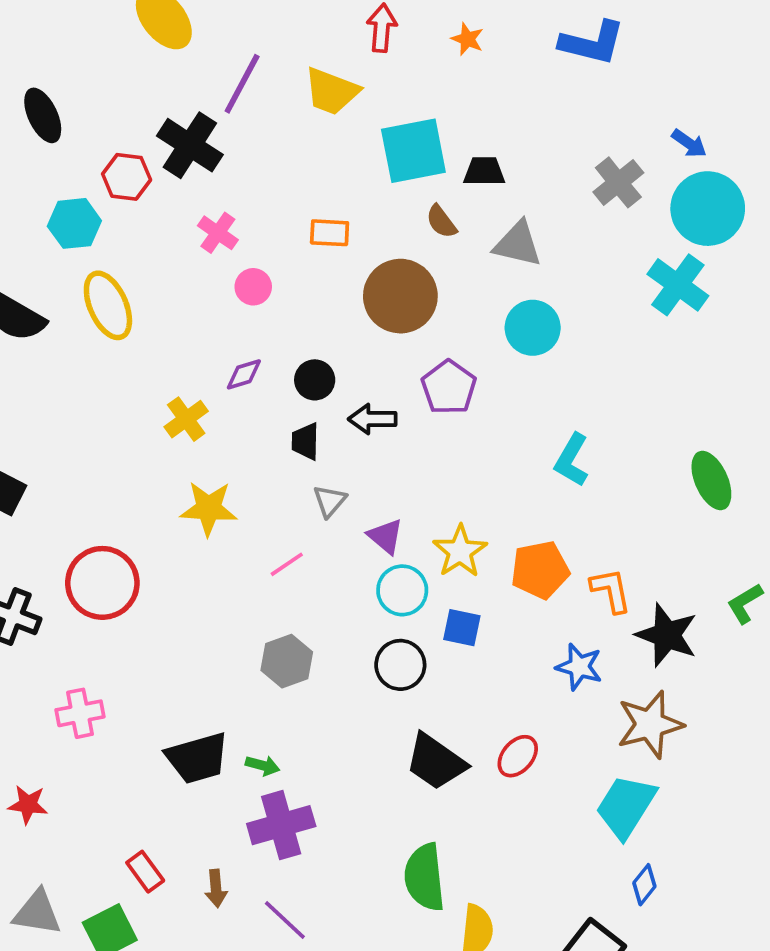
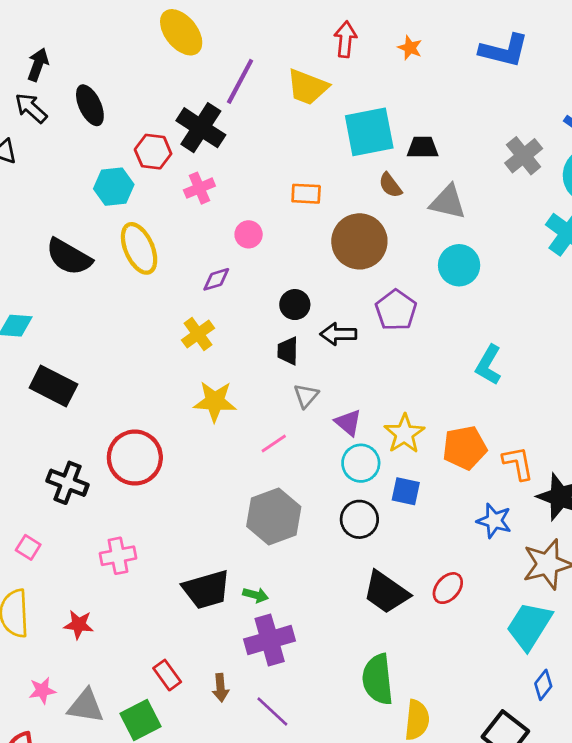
pink cross: (218, 233) -> (199, 188), moved, turned 32
purple diamond: (244, 374) -> (216, 279), moved
gray hexagon: (287, 661) -> (274, 516), size x1.4

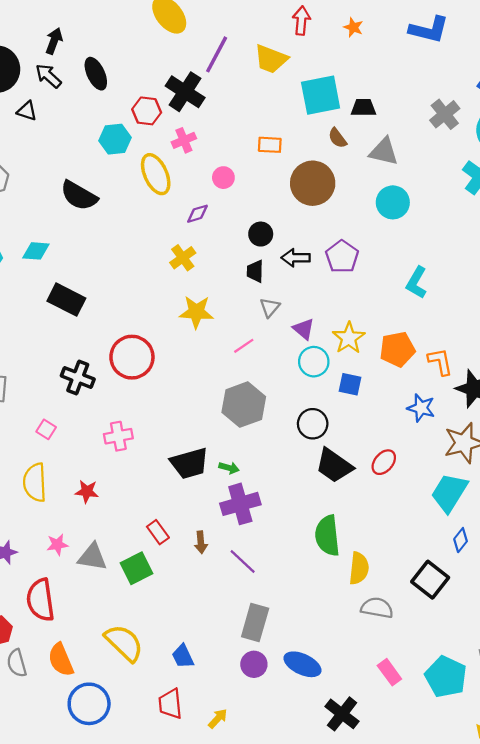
yellow ellipse: (139, 248) -> (156, 174), moved
purple pentagon: (396, 310) -> (342, 257), moved
black circle: (359, 519) -> (313, 424), moved

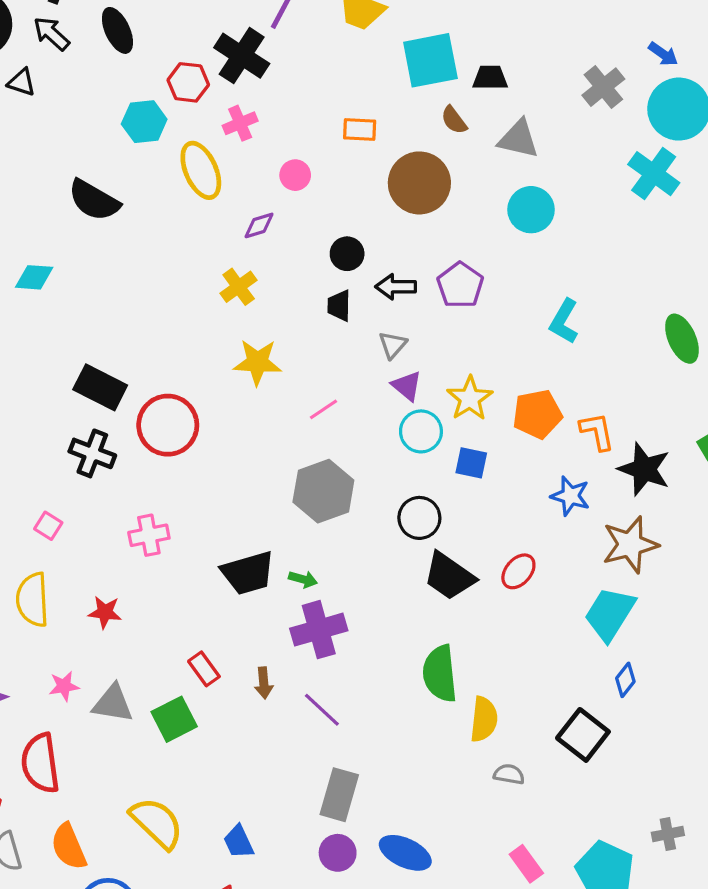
black rectangle: (66, 300) -> (100, 387), moved
gray triangle: (270, 307) -> (393, 345), moved
gray semicircle: (377, 608) -> (509, 774), size x0.7

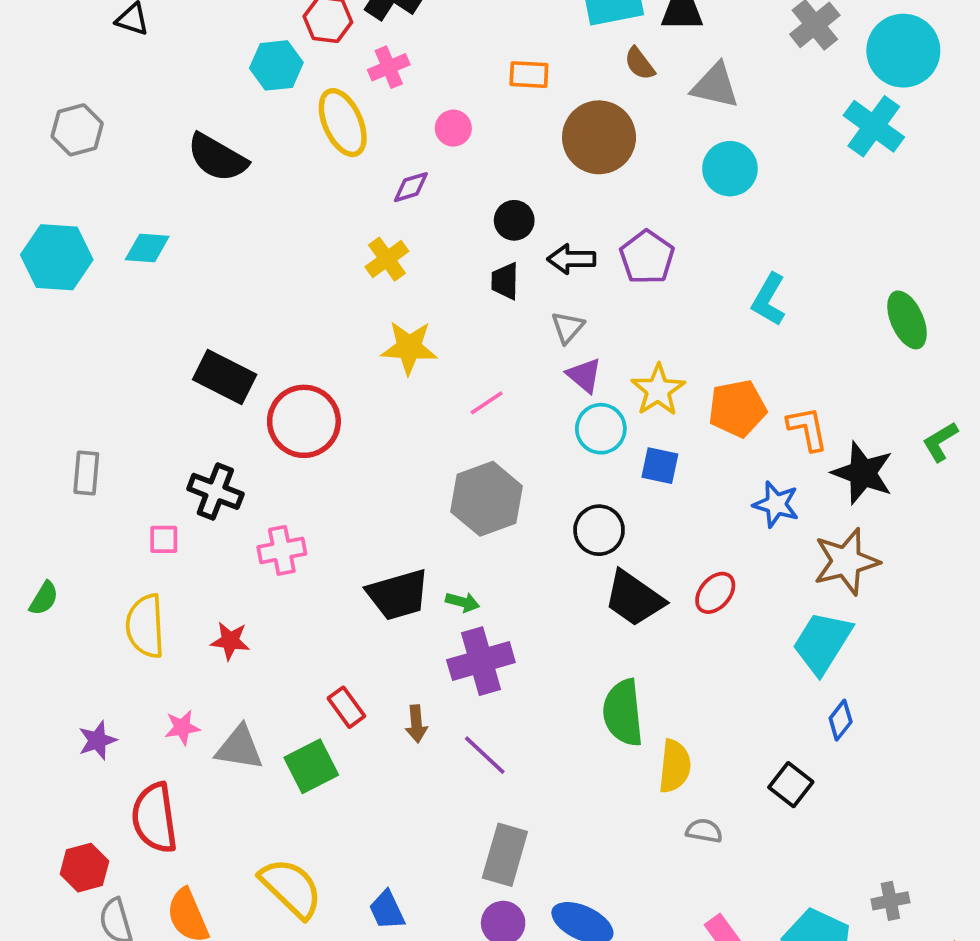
black cross: (92, 453) -> (215, 491), moved
pink square: (48, 526) -> (164, 539), turned -32
black square: (583, 735) -> (791, 785), size x0.7

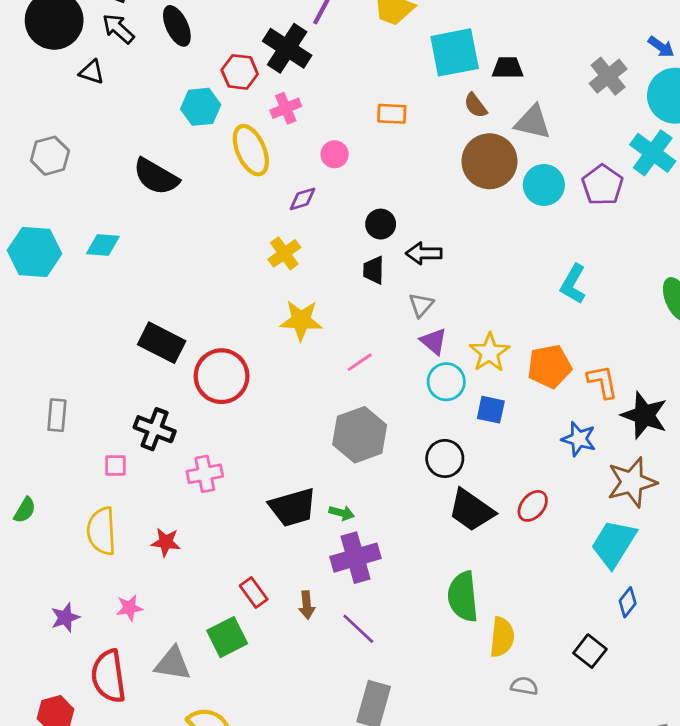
brown circle: (599, 137) -> (489, 161), moved
purple pentagon: (647, 257) -> (602, 185), moved
gray triangle: (239, 748) -> (173, 664), moved

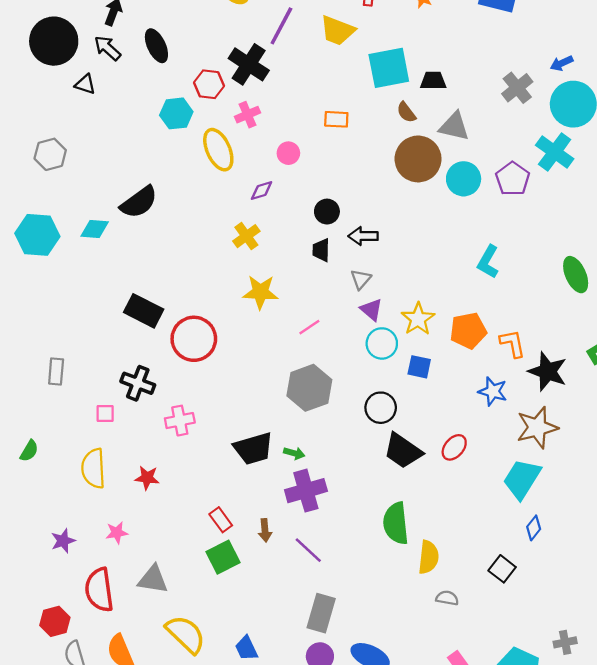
blue arrow: (661, 47) -> (562, 63), turned 120
black semicircle: (156, 177) -> (139, 202), moved, turned -66
green square: (227, 637) -> (223, 557), moved

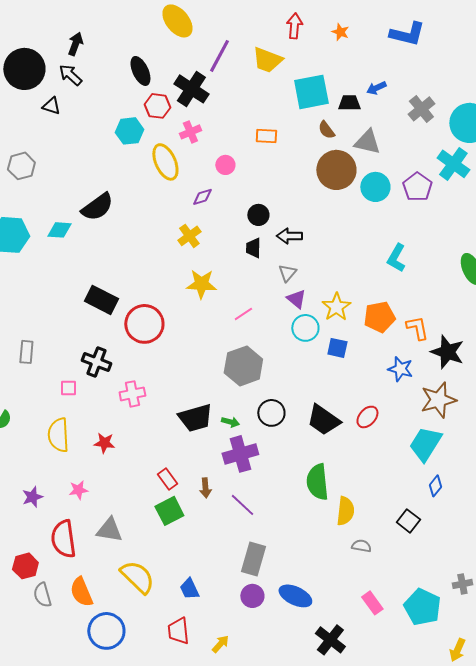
black ellipse: (156, 46) -> (140, 71), moved
blue arrow: (562, 63) -> (376, 88), moved
black circle: (381, 408) -> (271, 413), moved

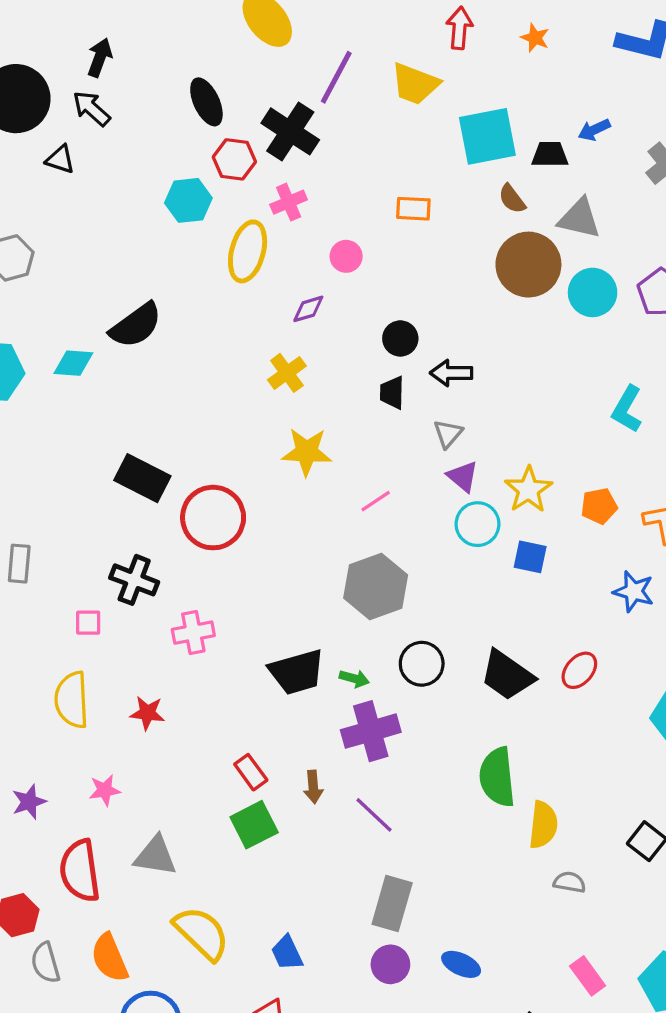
yellow ellipse: (165, 162) -> (248, 251), turned 39
orange pentagon: (379, 317) -> (599, 506), size x0.7
blue ellipse: (295, 596) -> (461, 964), size x0.7

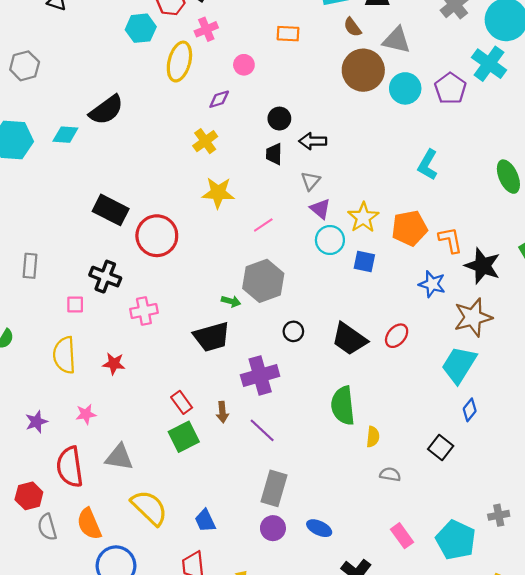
orange pentagon: (599, 506) -> (409, 228), size x1.5
black circle: (422, 664) -> (293, 331), size x0.7
green arrow: (354, 679) -> (231, 301), moved
yellow semicircle: (543, 825) -> (373, 437), size x0.7

